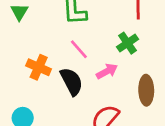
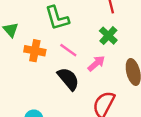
orange cross: (39, 67) -> (35, 51), moved

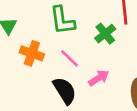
green cross: (108, 36) -> (105, 34), moved

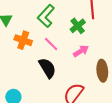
green L-shape: (62, 20) -> (46, 16), turned 50
pink arrow: (99, 78) -> (81, 51), moved

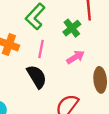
pink line: (51, 44) -> (41, 49), turned 56

